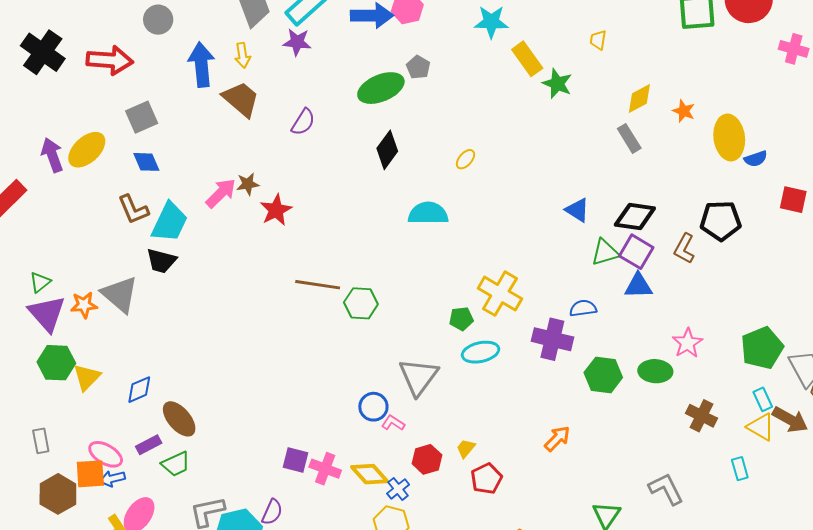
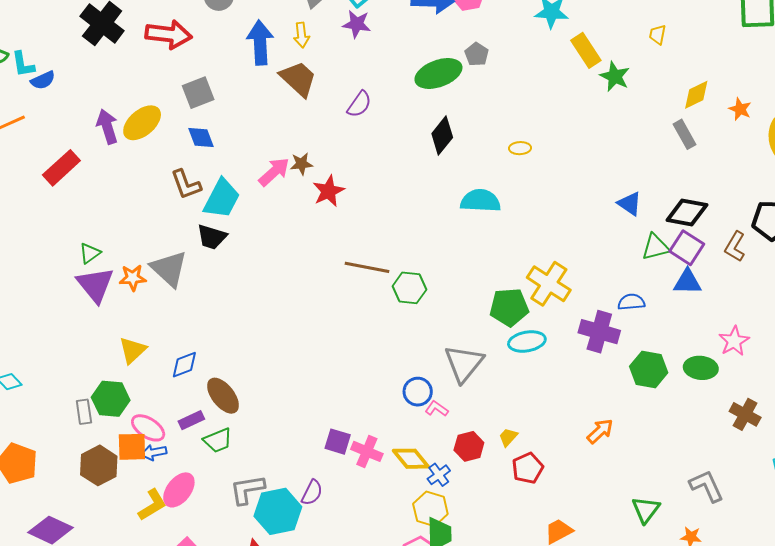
yellow ellipse: (465, 159) -> (520, 148), turned 45
green pentagon: (461, 319) -> (509, 307), size x1.6
green hexagon: (56, 363) -> (111, 399), moved

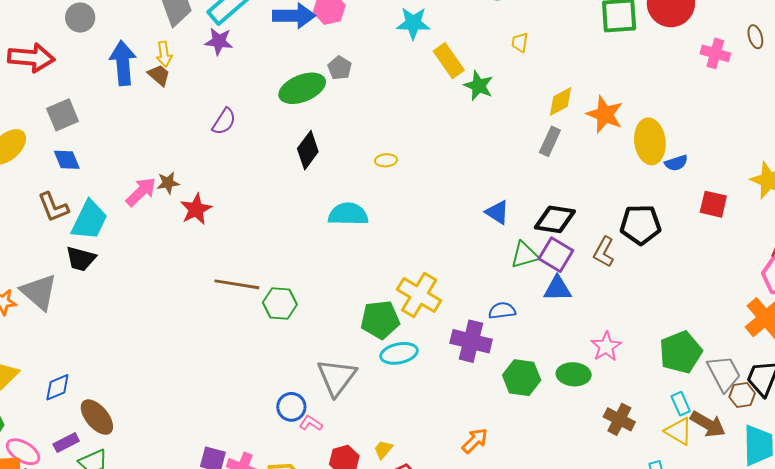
brown trapezoid: (298, 79) -> (159, 75), moved, size x0.6
orange star: (740, 109) -> (605, 114), size x1.6
gray rectangle: (684, 134) -> (550, 141), turned 56

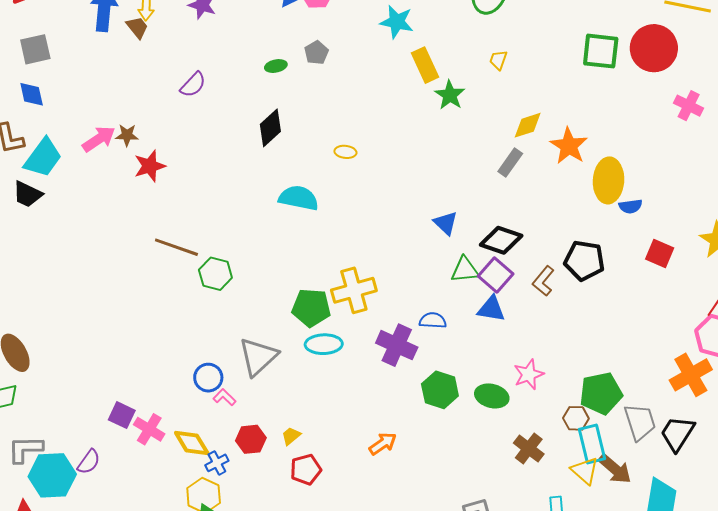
green ellipse: (302, 88) -> (276, 66), size x0.5
yellow cross: (419, 295) -> (354, 290), turned 33
brown hexagon: (742, 395) -> (576, 418), moved
cyan rectangle: (681, 404) -> (592, 444), size x1.6

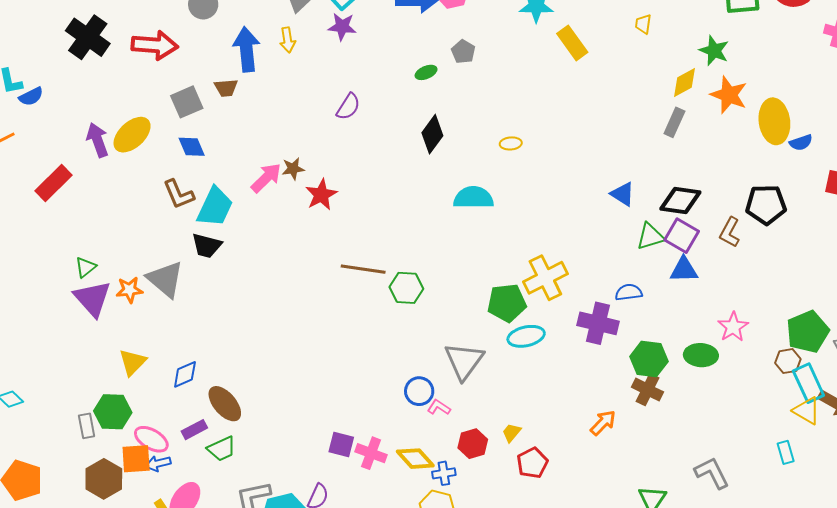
brown trapezoid: (137, 27) -> (226, 88), moved, turned 135
green star: (450, 95) -> (714, 51), moved
brown cross: (529, 448) -> (648, 390), moved
blue cross: (217, 463) -> (444, 473), turned 30

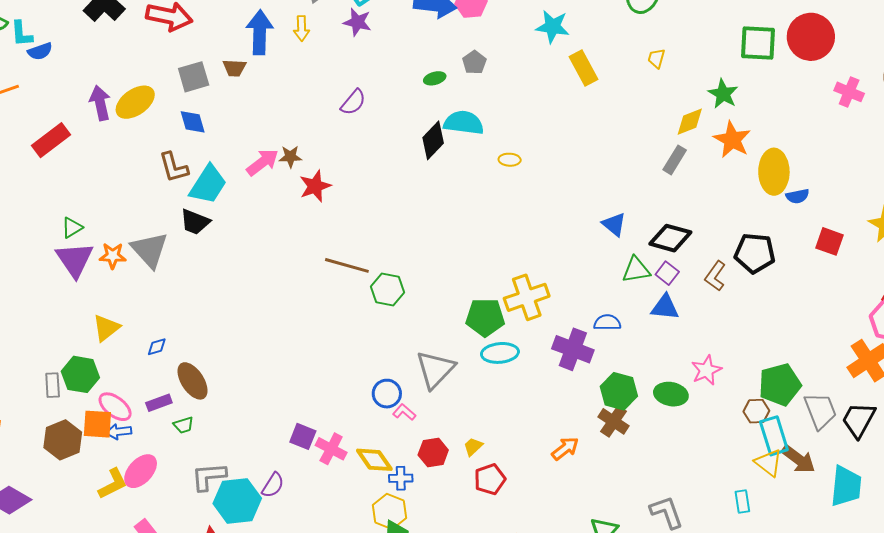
cyan semicircle: (474, 198) -> (464, 123), moved
purple square: (682, 236) -> (667, 273), size x0.7
blue diamond: (185, 374) -> (157, 347), size x0.7
green trapezoid: (222, 449) -> (184, 425), size x0.7

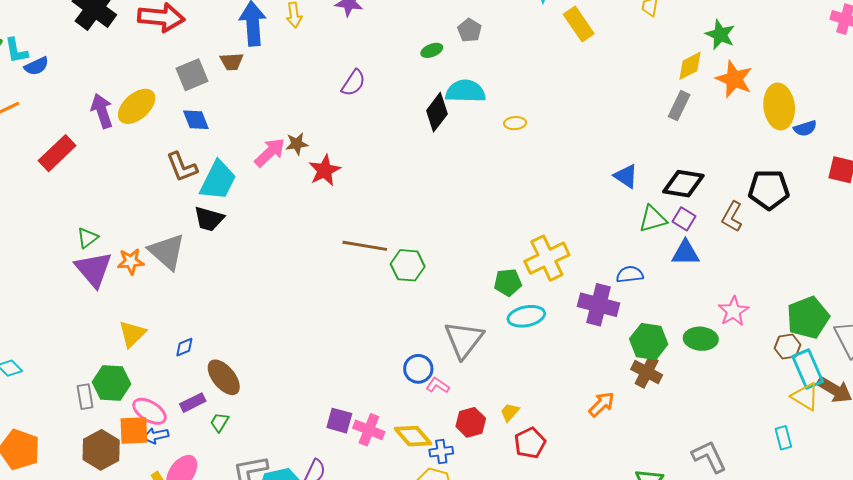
green pentagon: (485, 317) -> (508, 282), size x0.7
green trapezoid: (184, 425) -> (220, 422), turned 145

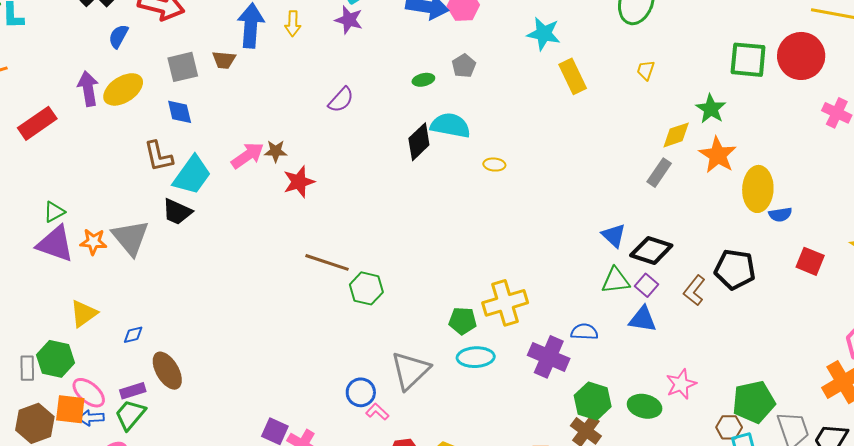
blue semicircle: (36, 66) -> (118, 36), moved, turned 135
blue triangle: (626, 176) -> (614, 235), moved
purple triangle: (94, 269) -> (55, 244), turned -39
green trapezoid: (220, 422) -> (130, 415), moved, size x1.6

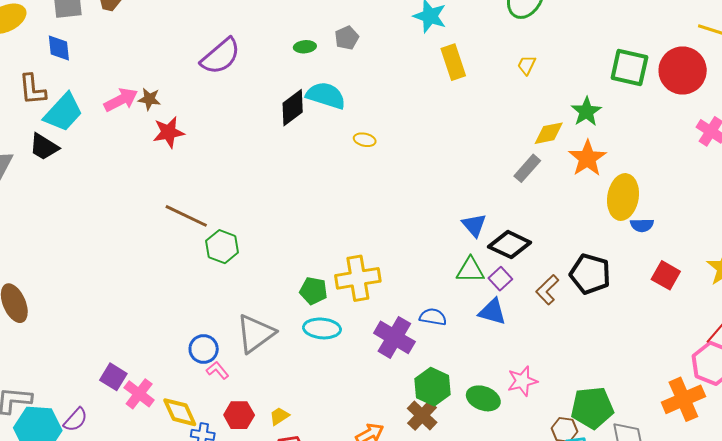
purple semicircle: (341, 100) -> (221, 56), size x1.5

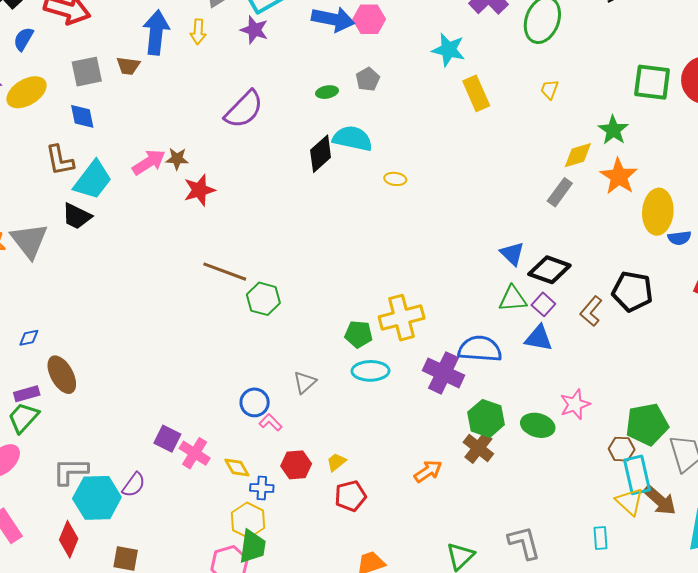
blue semicircle: (433, 317) -> (480, 349), size x1.6
gray triangle: (255, 334) -> (305, 382), size x0.6
yellow diamond: (180, 412) -> (237, 468), size x0.7

